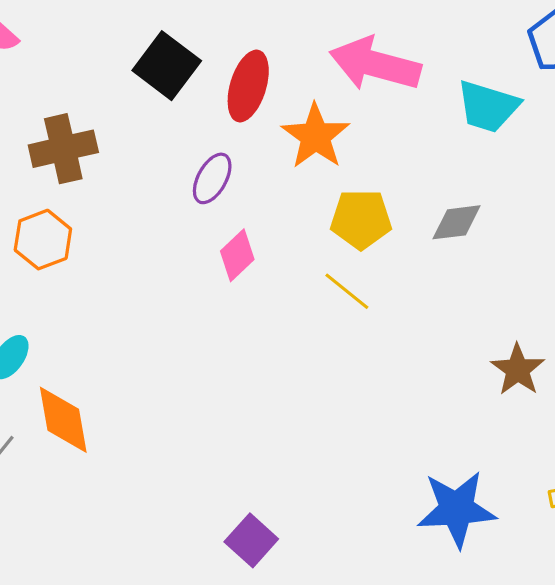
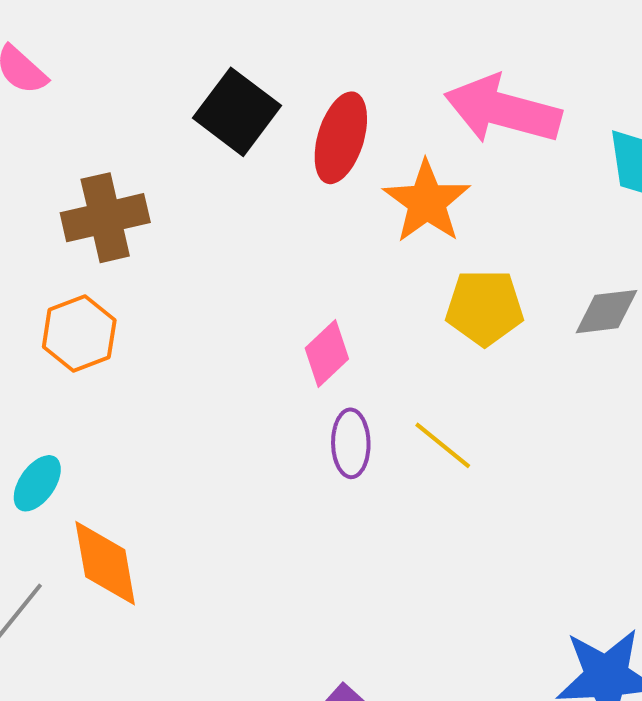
purple ellipse: (212, 178) -> (351, 443), moved, turned -30
yellow line: (347, 291) -> (443, 445), moved

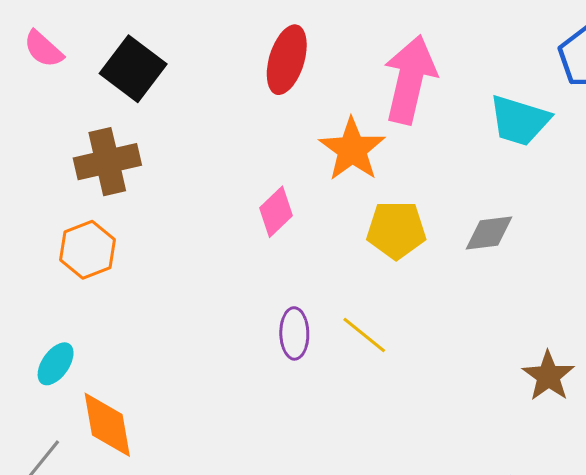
pink arrow: (503, 110) -> (410, 79), turned 88
black square: (237, 112) -> (133, 69), moved
red ellipse: (341, 138) -> (287, 60), moved
pink diamond: (327, 353) -> (276, 212), moved

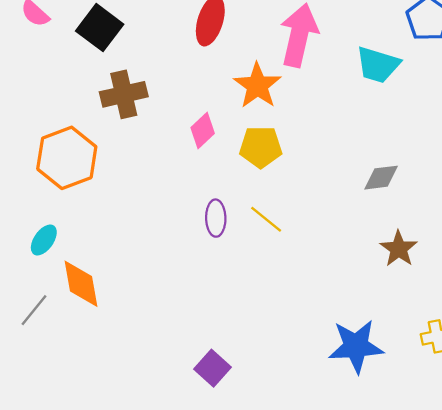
brown cross: (107, 162) -> (124, 94), moved
yellow pentagon: (396, 230) -> (261, 147), moved
gray diamond: (489, 233) -> (381, 178), moved
orange hexagon: (87, 250) -> (67, 158), size x1.5

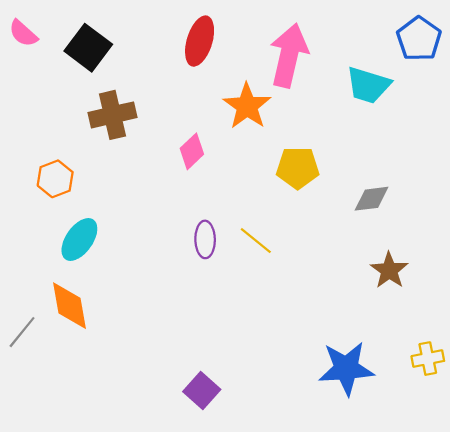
yellow pentagon: (261, 147) -> (298, 168), moved
orange hexagon: (67, 158) -> (55, 179), size x0.6
cyan ellipse: (44, 240) -> (79, 239), moved, size x1.4

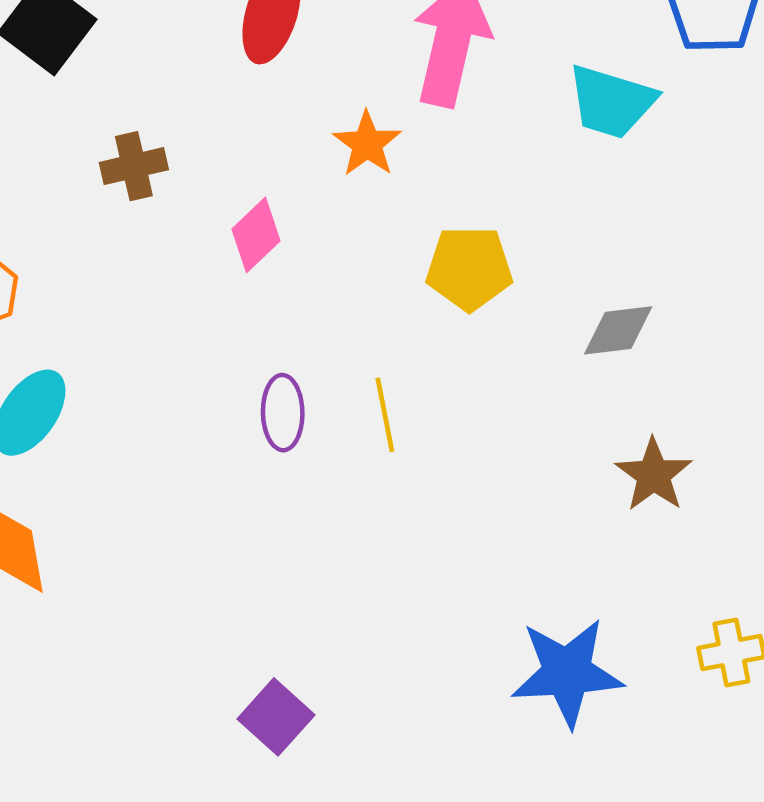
orange star: (247, 106) -> (367, 144), size x0.7
brown cross: (112, 115) -> (134, 166), moved, size x0.7
yellow line: (256, 241) -> (385, 415), turned 40

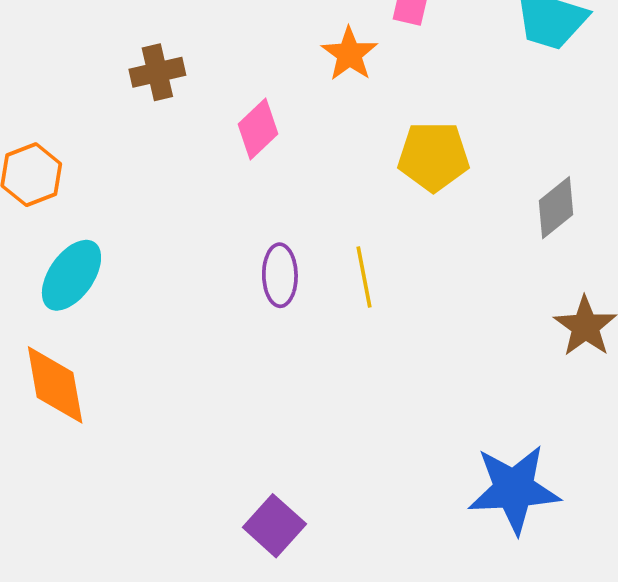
gray diamond: (618, 330) -> (556, 208), turned -32

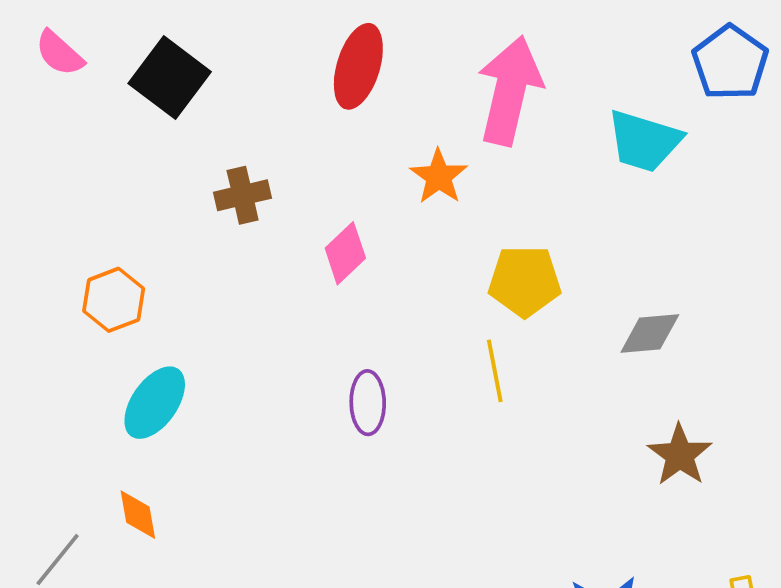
gray diamond: (556, 208) -> (650, 333), turned 34
yellow line: (364, 277) -> (495, 371), moved
orange diamond: (55, 385) -> (138, 515), size x0.6

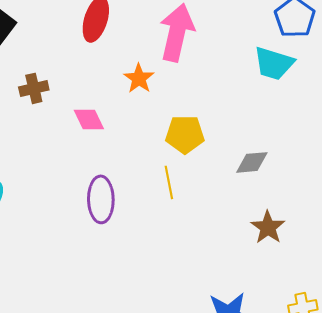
cyan trapezoid: (644, 141) -> (274, 63), moved
pink diamond: (345, 253) -> (89, 119), turned -72
purple ellipse: (368, 403) -> (101, 199), size x1.4

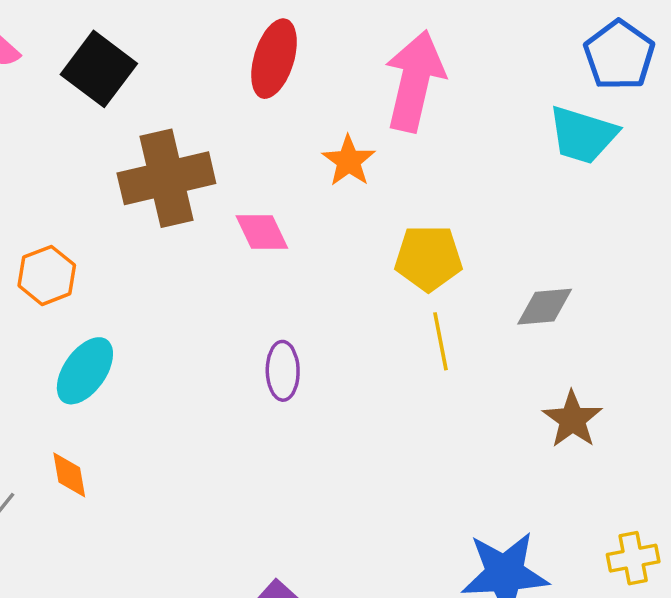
brown cross: (34, 88) -> (166, 178), size x1.8
yellow line: (169, 182) -> (441, 341), moved
purple ellipse: (101, 199) -> (283, 371), size x0.7

